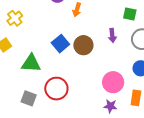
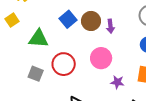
purple arrow: (112, 36) -> (110, 26), moved
pink circle: (113, 82) -> (101, 58), moved

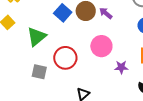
purple arrow: (110, 26) -> (106, 13), turned 144
green triangle: (38, 39) -> (37, 37), turned -35

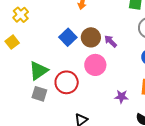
green triangle: (37, 37) -> (39, 71), moved
pink circle: (101, 46) -> (95, 65), moved

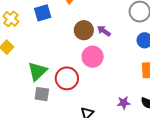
blue square: (68, 37) -> (43, 13), moved, turned 36
purple star: (121, 97) -> (124, 103), moved

